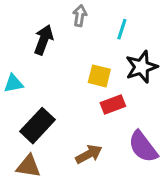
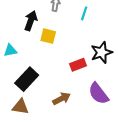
black star: (141, 67) -> (102, 52), moved
yellow square: (99, 76) -> (48, 36), moved

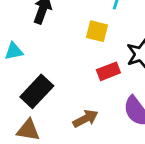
yellow square: (48, 36) -> (97, 31), moved

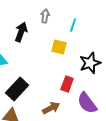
red rectangle: (108, 71) -> (67, 84), moved, turned -49

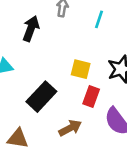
yellow square: (59, 47) -> (81, 69), moved
black rectangle: (17, 89) -> (41, 97), moved

